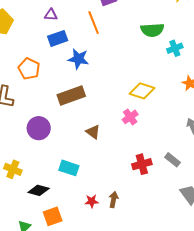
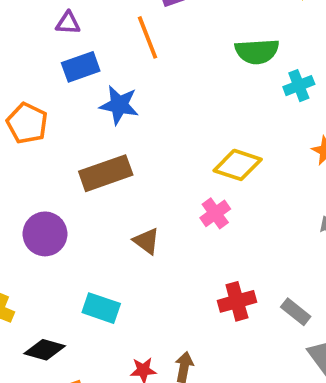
gray rectangle: (173, 160) -> (296, 312), moved

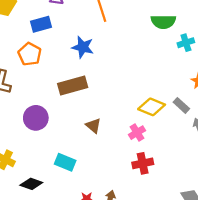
blue rectangle: (81, 67) -> (41, 24), moved
yellow diamond: (238, 165) -> (152, 107), moved
pink cross: (215, 213) -> (137, 133), moved
gray rectangle: (296, 312) -> (181, 105), moved

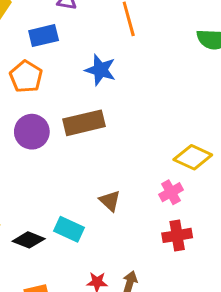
purple circle: (36, 118) -> (32, 132), moved
brown triangle: (93, 126) -> (110, 201), moved
black diamond: (31, 184) -> (29, 240), moved

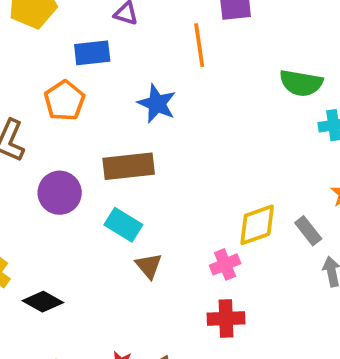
purple circle: (32, 132) -> (60, 193), moved
yellow diamond: (193, 157) -> (257, 225), turned -51
cyan rectangle: (69, 229) -> (123, 225), moved

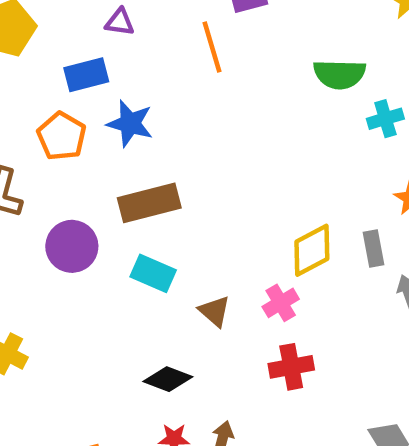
blue star: (157, 104) -> (130, 123), moved
gray rectangle: (308, 231) -> (374, 248), turned 36
brown triangle: (149, 266) -> (215, 311), moved
black diamond: (43, 302) -> (168, 379), moved

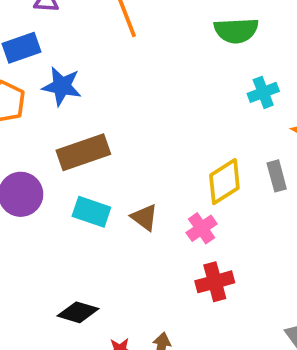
cyan cross: (385, 119) -> (263, 92), moved
brown triangle: (215, 311) -> (144, 217), moved
black diamond: (168, 379) -> (78, 312), moved

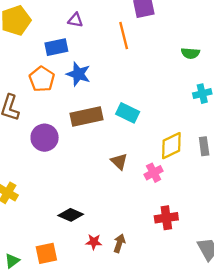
green semicircle: (236, 31) -> (190, 53), size x0.7
cyan rectangle: (91, 212) -> (128, 113), moved
red cross: (215, 282) -> (166, 218), moved

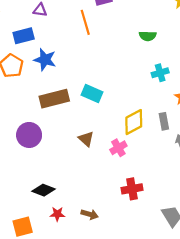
purple circle: (45, 138) -> (29, 135), moved
red star: (94, 242) -> (57, 214), moved
brown arrow: (119, 243) -> (90, 214), turned 91

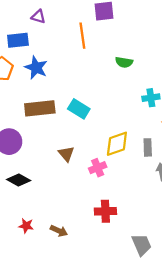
green semicircle: (148, 36) -> (124, 62), moved
black diamond: (44, 190) -> (19, 180), moved

